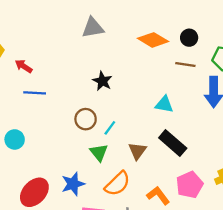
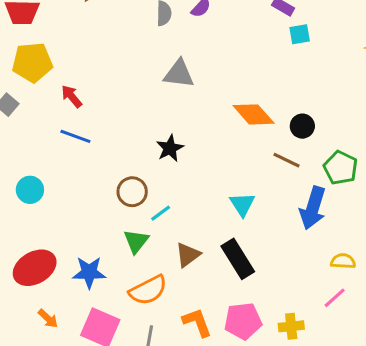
cyan triangle: (164, 104) -> (242, 204), turned 30

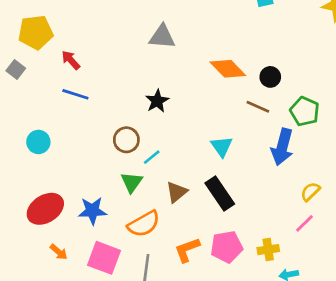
yellow semicircle: (343, 261) -> (310, 192), turned -45
orange L-shape: (197, 322) -> (187, 250), turned -88

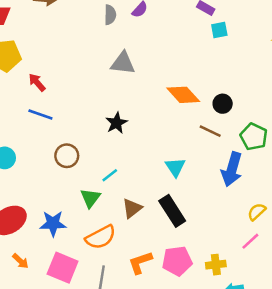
brown circle: (126, 140) -> (67, 156), moved

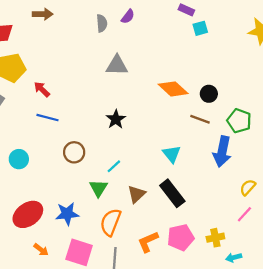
orange semicircle: (101, 237) -> (111, 222), turned 144

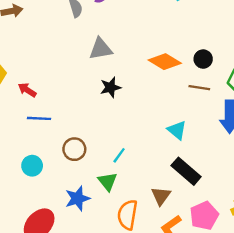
black star: (116, 119) -> (111, 87), moved, turned 30
cyan circle: (19, 159) -> (32, 166), moved
brown triangle: (136, 194) -> (161, 196), moved
blue star: (67, 214) -> (77, 198), moved

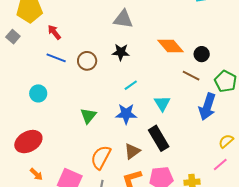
brown circle: (74, 149) -> (87, 61), moved
cyan line: (119, 155) -> (131, 85), moved
green triangle: (108, 181) -> (88, 116), moved
blue star: (77, 198) -> (126, 114), moved

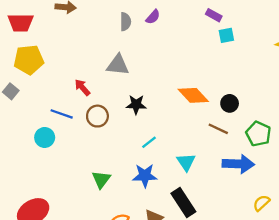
gray triangle: (123, 19) -> (118, 65), moved
red arrow: (54, 32) -> (82, 87), moved
cyan circle: (38, 93) -> (45, 137), moved
blue arrow: (207, 107) -> (238, 164), turned -104

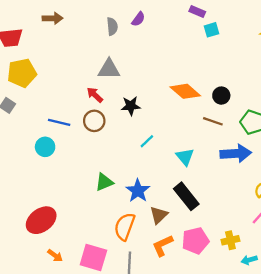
red arrow: (82, 87) -> (95, 95), moved
blue star: (145, 176) -> (138, 191), moved, turned -30
green triangle: (101, 179) -> (104, 182), turned 36

